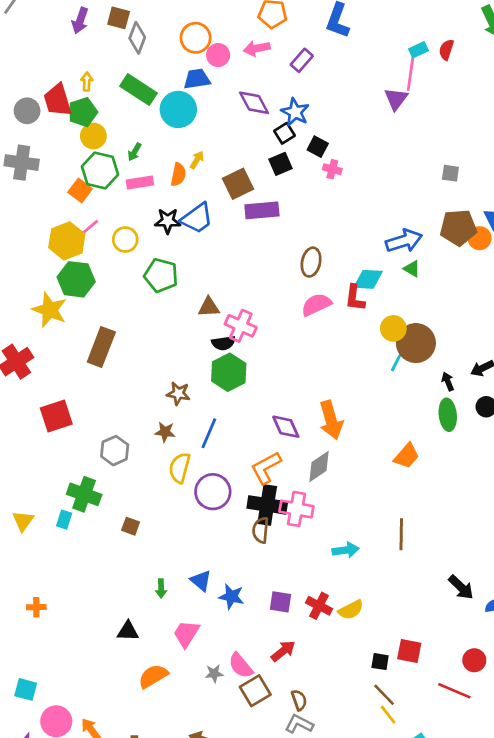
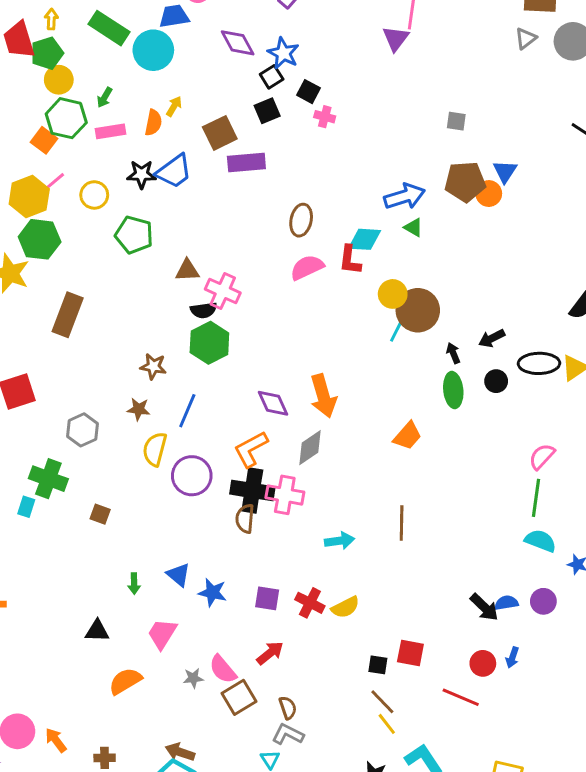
black arrow: (461, 587) -> (484, 607), moved

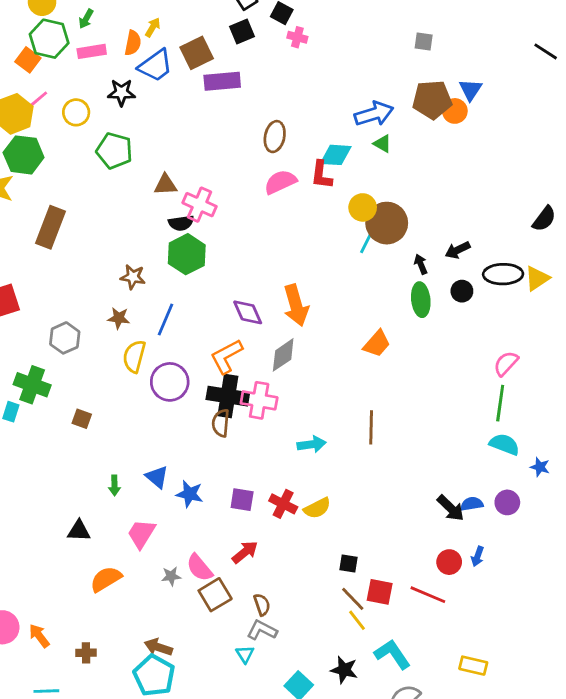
blue trapezoid: (174, 171) -> (156, 66), moved
red square: (410, 653) -> (380, 592), moved

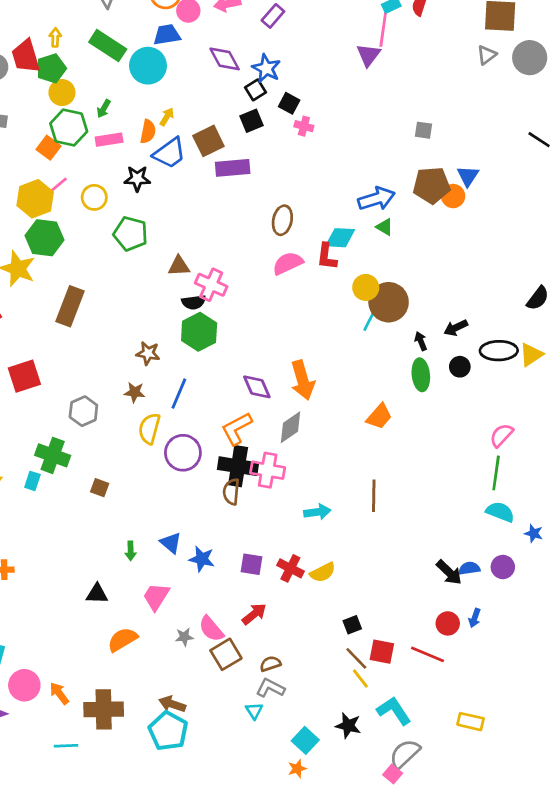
black square: (348, 563) -> (352, 625), turned -30
brown semicircle: (262, 605) -> (270, 664), turned -90
brown cross: (86, 653) -> (104, 709), size x2.0

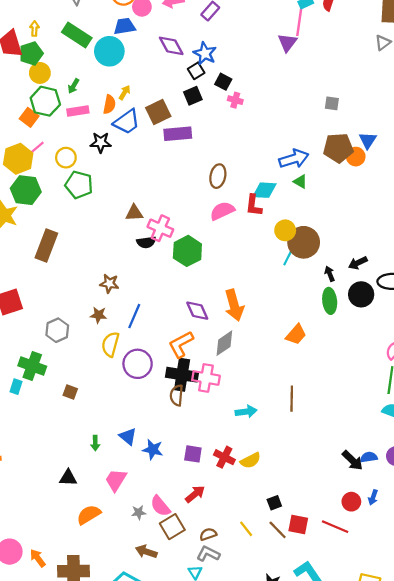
green pentagon: (131, 234) -> (79, 185), moved
green hexagon: (199, 332) -> (187, 251), moved
black circle: (460, 367) -> (361, 294), size x1.5
yellow line: (360, 679) -> (246, 529), moved
brown arrow: (172, 704) -> (146, 552), moved

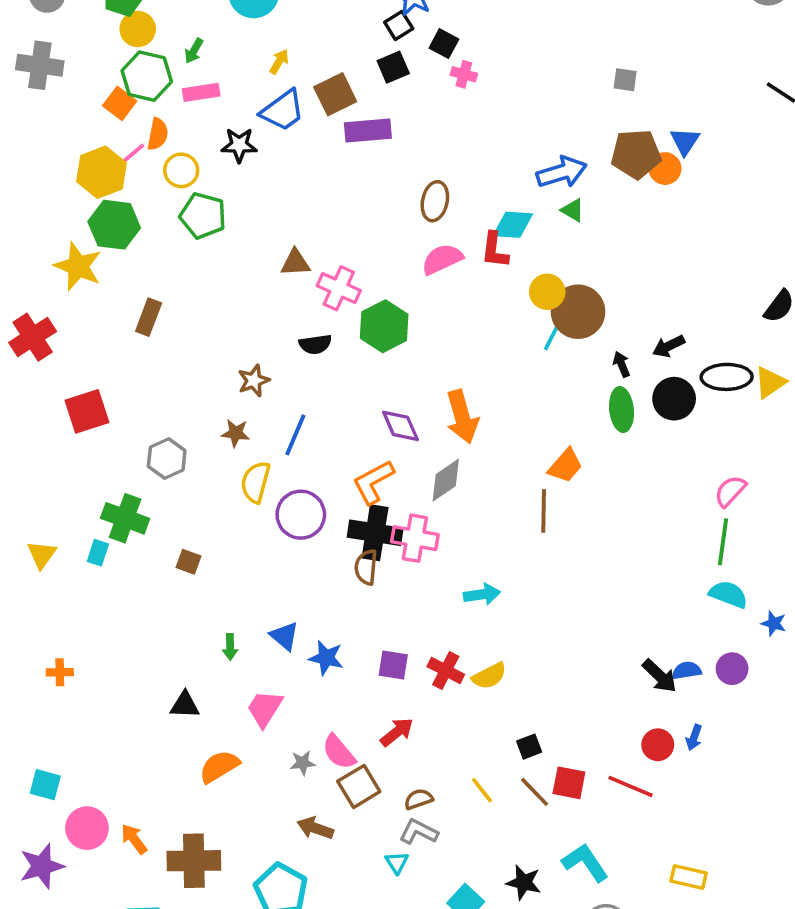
orange semicircle: (109, 104) -> (158, 134), moved
black semicircle: (146, 242) -> (315, 344), moved
brown rectangle: (46, 246) -> (149, 317), size x0.7
brown star: (109, 284) -> (254, 381), turned -30
brown line: (292, 399) -> (544, 511), moved

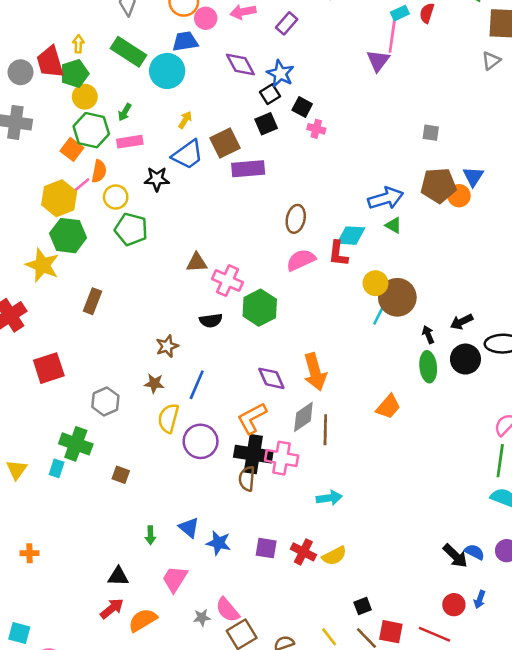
brown line: (544, 511) -> (325, 430), moved
blue semicircle: (687, 670) -> (474, 552), turned 36
red arrow: (397, 732) -> (112, 609), moved

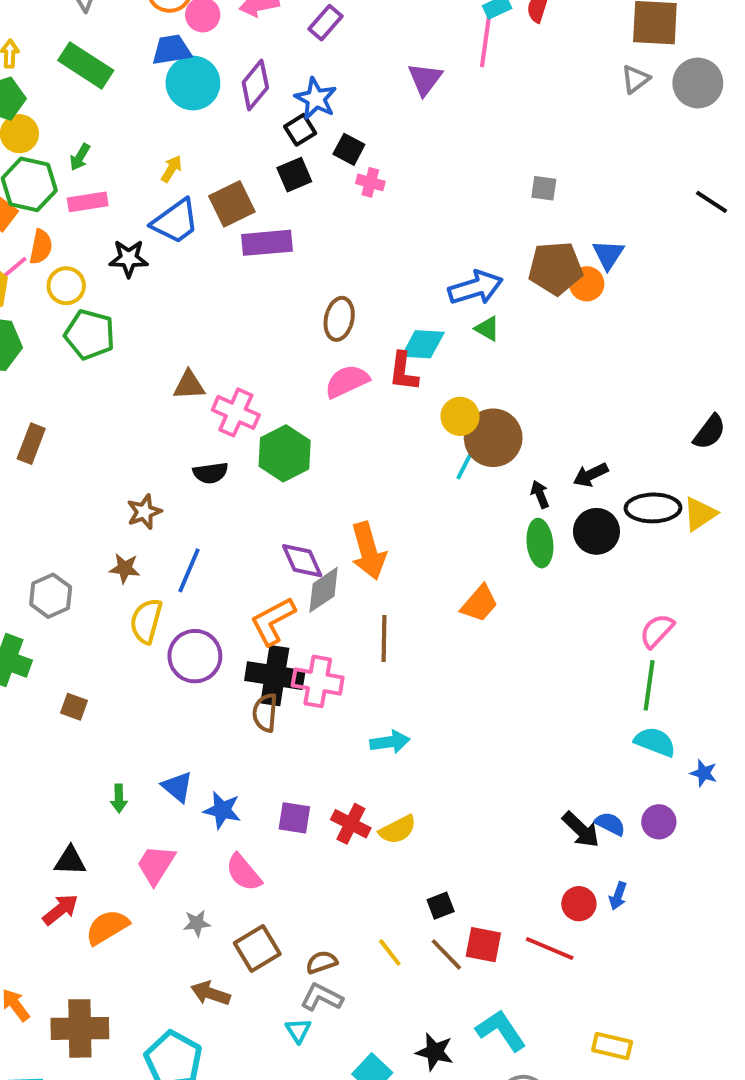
purple triangle: (378, 61) -> (425, 79), moved
purple diamond: (240, 65) -> (255, 85), turned 68
cyan circle: (167, 71) -> (193, 83), moved
gray diamond: (303, 417) -> (324, 590), moved
pink semicircle: (228, 610) -> (244, 873), moved

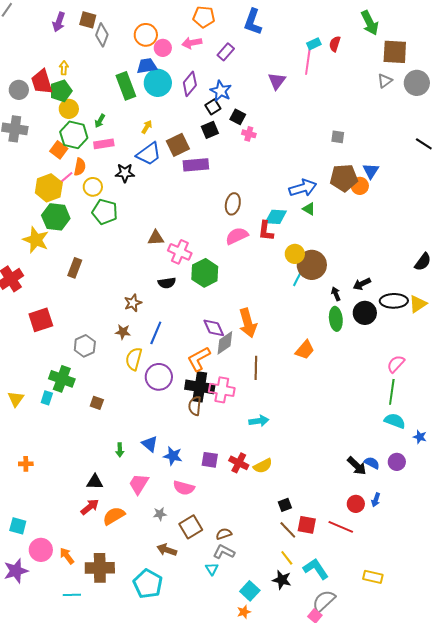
green rectangle: (86, 65) -> (126, 86), moved, turned 36
pink semicircle: (244, 873) -> (184, 488), turned -35
yellow line: (390, 952) -> (287, 558), moved

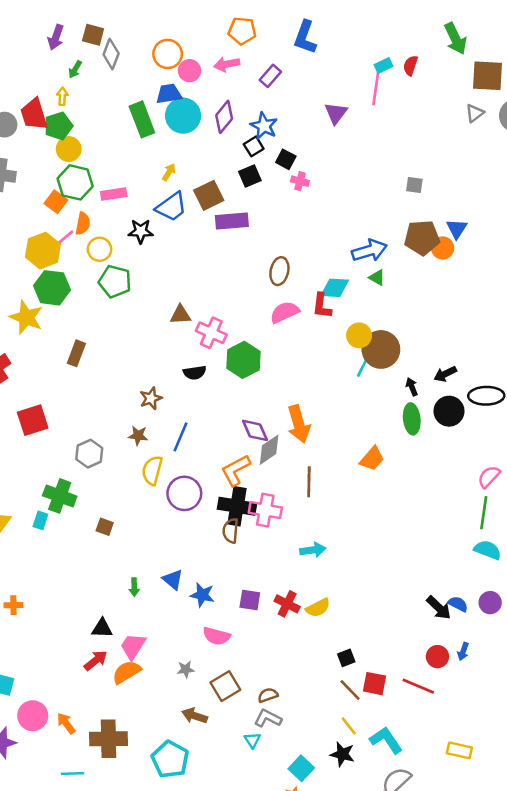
green arrow: (100, 121) -> (75, 69), moved
pink trapezoid: (139, 484) -> (133, 646), moved

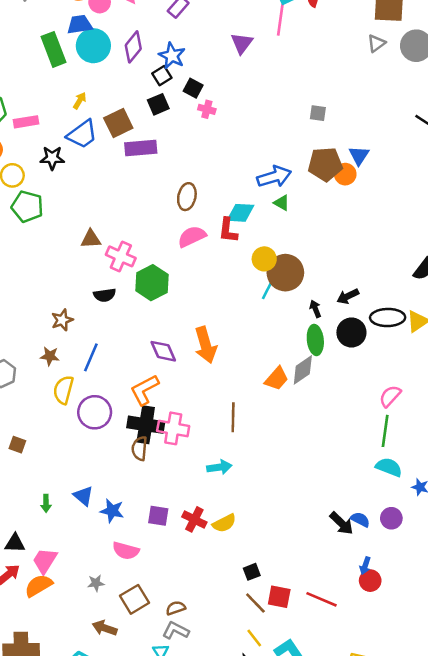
gray diamond: (269, 450) -> (303, 370), moved
brown line: (309, 482) -> (233, 417), moved
red circle: (437, 657) -> (370, 581), moved

